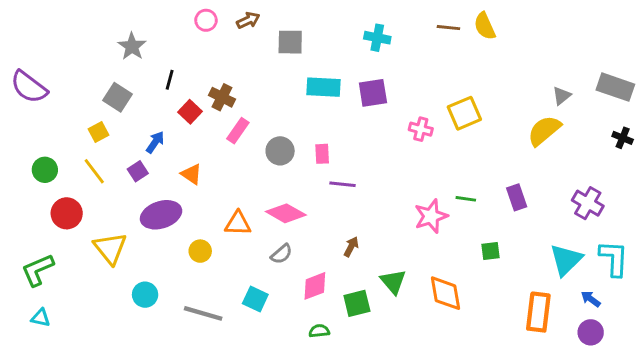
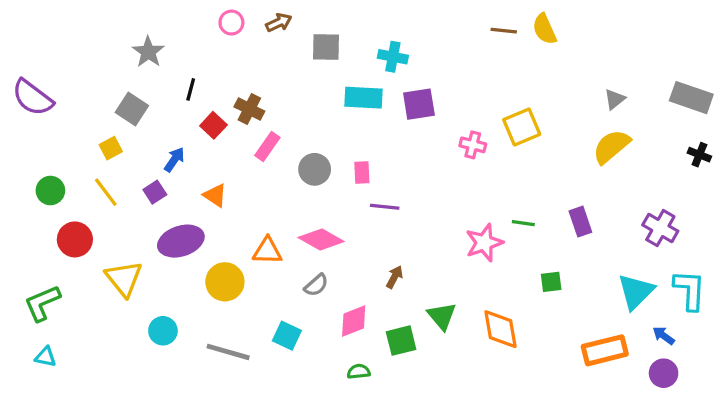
cyan cross: (377, 38) -> (393, 57), moved
gray triangle: (562, 96) -> (615, 99), moved
yellow circle: (200, 251) -> (225, 282), size x1.5
orange rectangle: (538, 312) -> (605, 350), turned 69

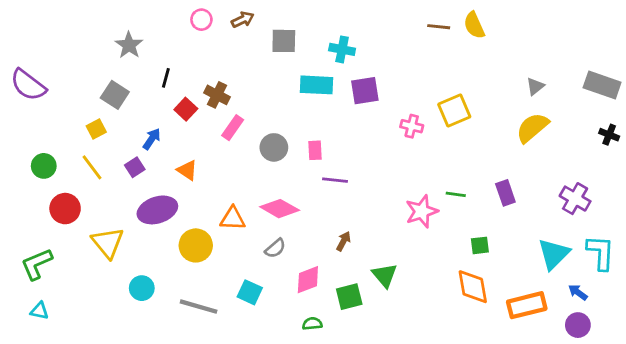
orange diamond: (500, 329) -> (473, 287), moved

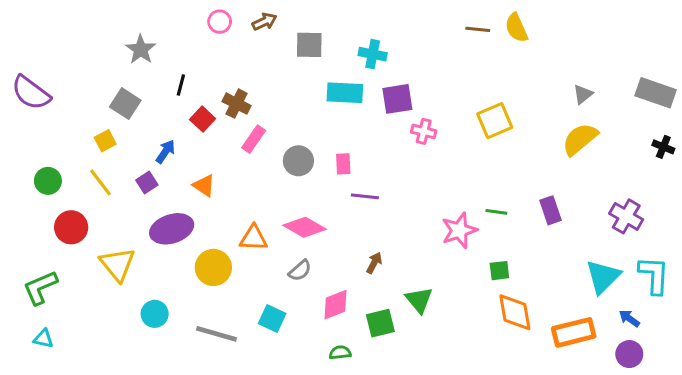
pink cross: (412, 126) -> (424, 131), moved
green square: (480, 245) -> (499, 271), moved

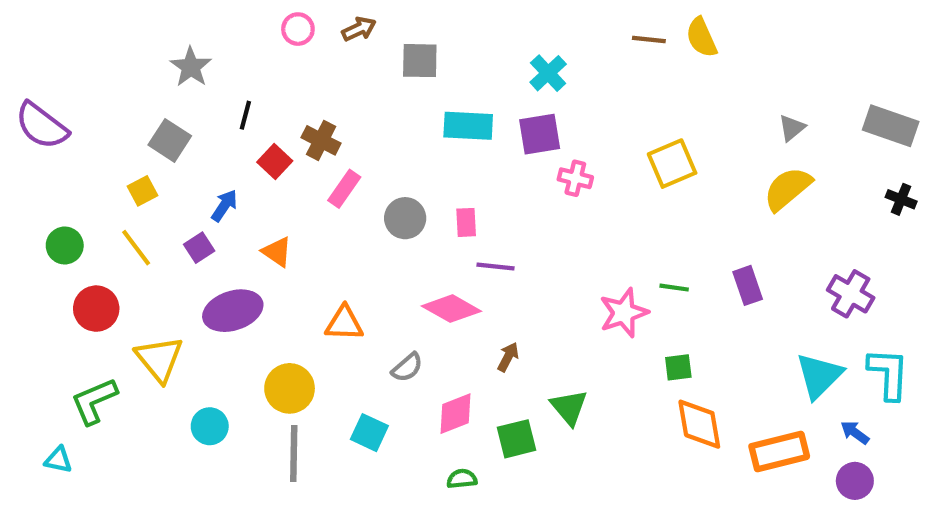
cyan cross: (373, 54) -> (548, 73), moved, turned 36
pink diamond: (305, 227) -> (451, 309), moved
yellow circle: (213, 267) -> (290, 388), moved
green L-shape: (40, 288) -> (94, 401), moved
gray line: (216, 334) -> (294, 454), turned 75

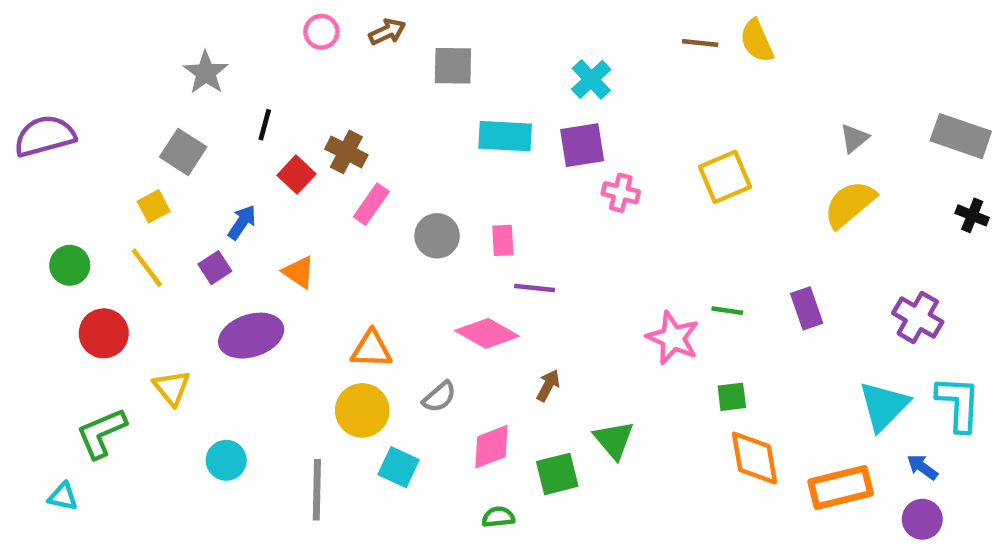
purple semicircle: (42, 126) -> (45, 136), turned 128
pink star: (624, 313) -> (673, 338), turned -30
yellow triangle: (159, 359) -> (172, 388), size x0.7
yellow circle: (290, 388) -> (362, 410), moved

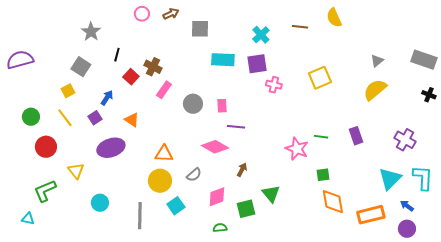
brown line: (700, 43) -> (300, 27), moved
cyan square: (399, 467) -> (176, 206), turned 30

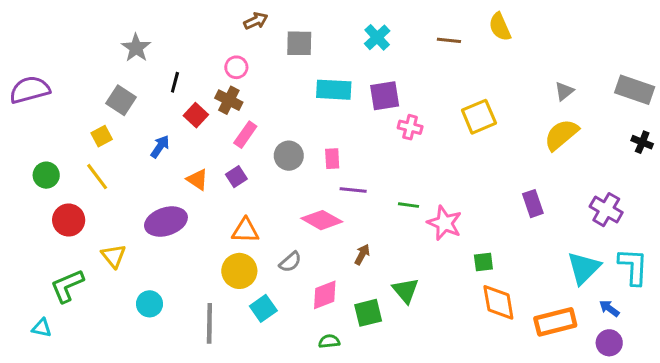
pink circle: (142, 14) -> (236, 67), moved
cyan cross: (261, 35) -> (377, 37), moved
purple square: (95, 118) -> (236, 177), moved
green line: (321, 137) -> (409, 205), moved

